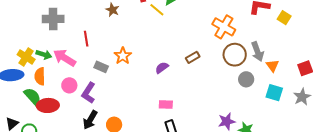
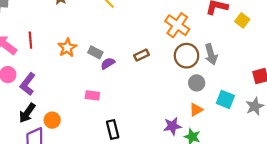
red line: (86, 39) -> (30, 40), moved
orange triangle: (273, 66) -> (196, 110), moved, turned 32
gray rectangle: (101, 67) -> (95, 52), moved
pink rectangle: (166, 104) -> (92, 95), moved

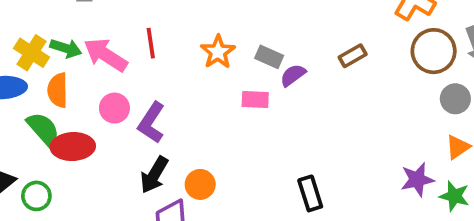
pink rectangle: (92, 95) -> (255, 100), moved

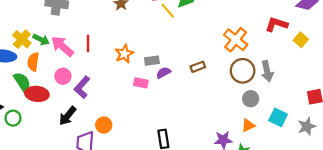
gray rectangle: (269, 57) -> (152, 61), turned -40
black arrow: (154, 175) -> (68, 116), moved

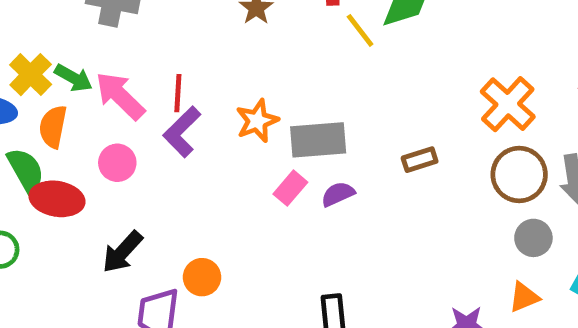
gray rectangle: (152, 61) -> (318, 140), size x1.6
purple semicircle: (163, 73) -> (338, 194), moved
pink rectangle: (141, 83) -> (290, 188), turned -64
purple L-shape: (82, 87) -> (182, 132), moved

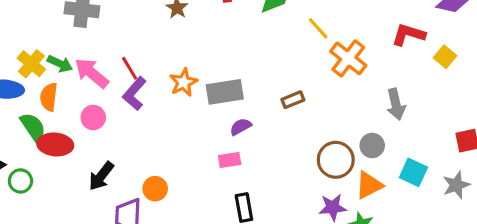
yellow line: (360, 30) -> (318, 28), moved
red line: (178, 93) -> (130, 68), turned -30
brown circle: (519, 174) -> (336, 160), moved
pink rectangle: (290, 188) -> (230, 160), moved, turned 45
orange triangle: (524, 297) -> (369, 185), size x1.4

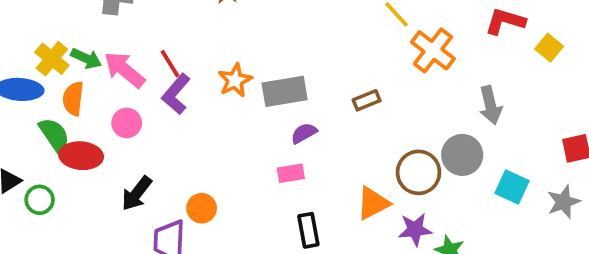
gray circle: (372, 146) -> (462, 155), size x1.4
orange triangle: (369, 185) -> (373, 203), moved

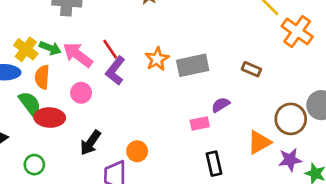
brown rectangle: (367, 100) -> (251, 69), turned 48
purple semicircle: (304, 133) -> (221, 105), moved
green circle: (40, 200) -> (34, 165), moved

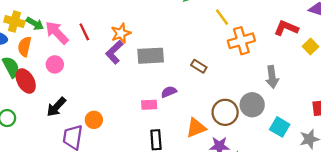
orange cross: (297, 31) -> (241, 41), turned 30
yellow cross: (26, 49) -> (14, 22), turned -30
orange star: (157, 59) -> (121, 33), moved
purple L-shape: (115, 71) -> (114, 52), moved
red ellipse: (50, 118) -> (26, 81), turned 50

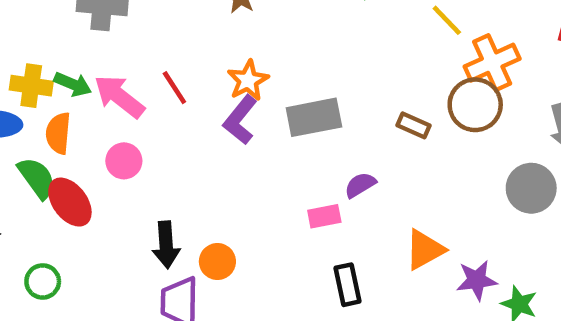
black arrow: (56, 107) -> (166, 245), moved, turned -40
brown circle: (225, 112) -> (475, 105), moved

